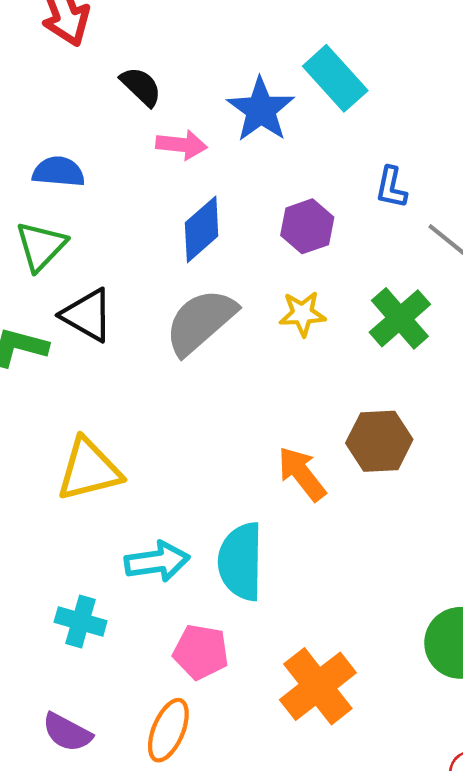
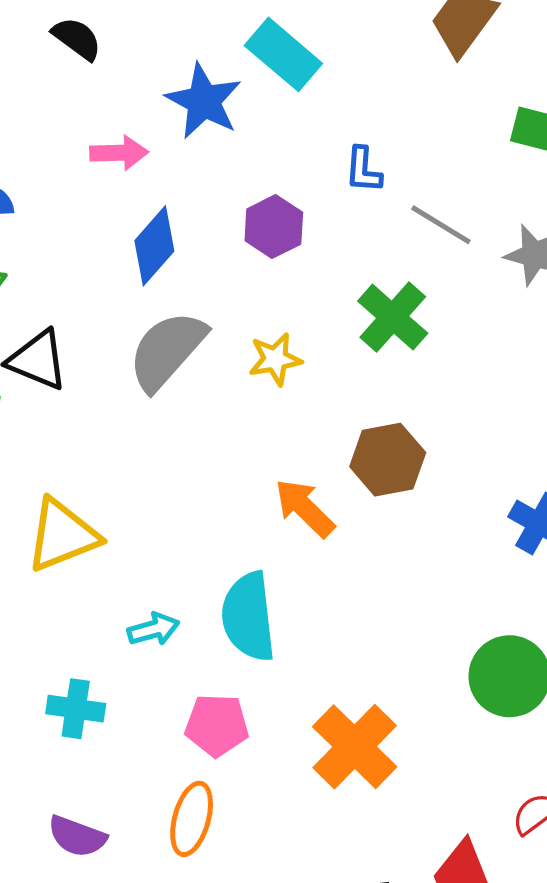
black semicircle: (141, 86) -> (77, 39), moved
yellow star: (302, 314) -> (275, 359), moved
cyan arrow: (157, 562) -> (154, 629), size x0.7

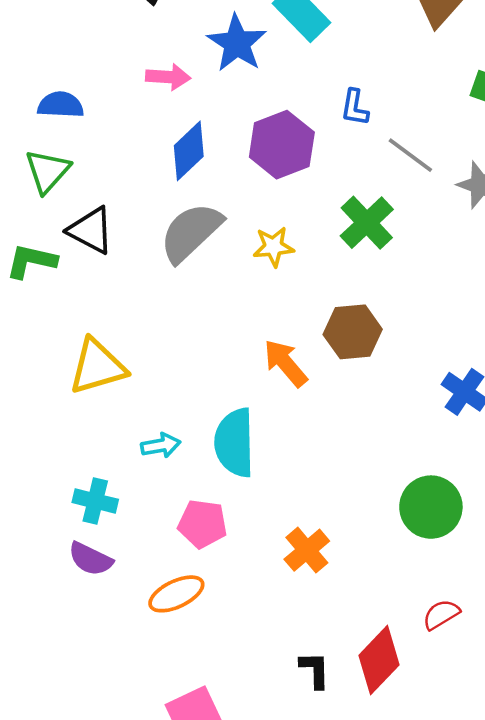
purple hexagon: (274, 227) -> (282, 145), size x1.4
orange cross: (355, 747) -> (307, 550), size x0.7
orange ellipse: (192, 819) -> (176, 594), turned 44
purple semicircle: (77, 836) -> (90, 559), moved

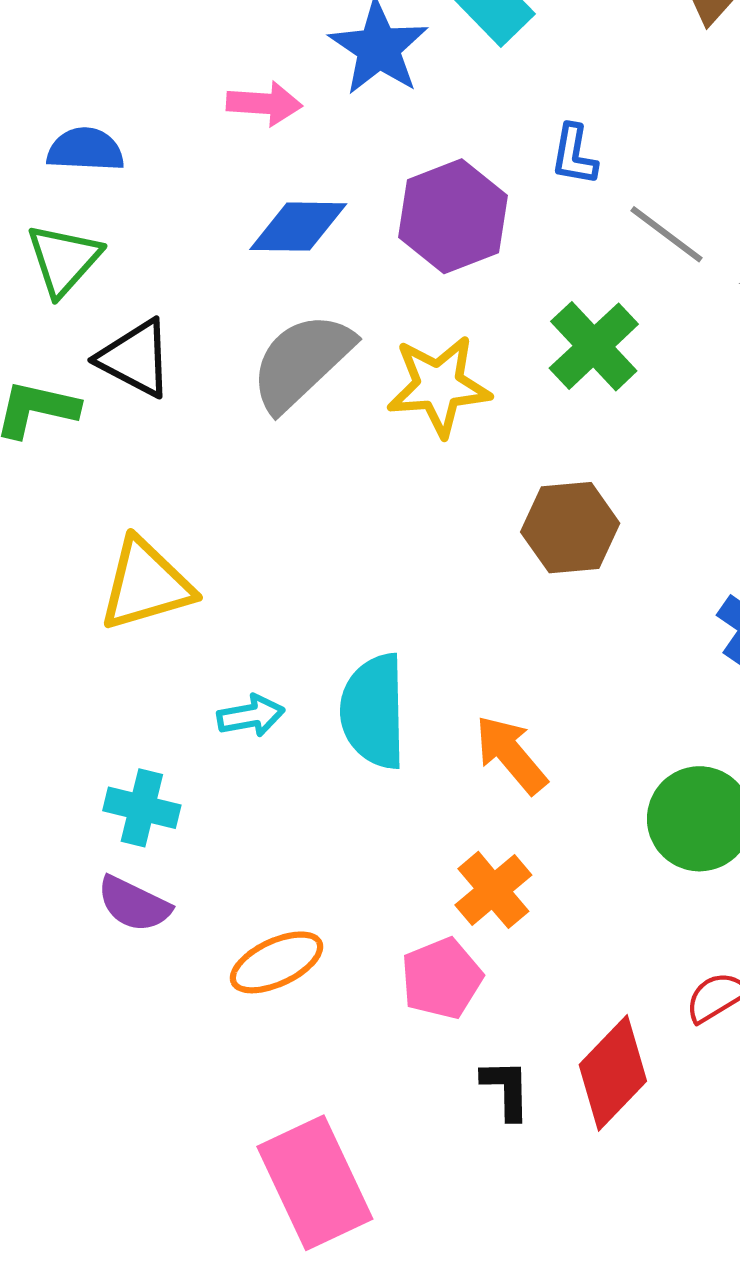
blue diamond: (189, 151) -> (298, 227), turned 44
yellow star: (273, 247) -> (439, 386), size x1.5
orange arrow: (285, 363) -> (511, 754), moved
pink pentagon: (202, 524) -> (442, 978), moved, turned -30

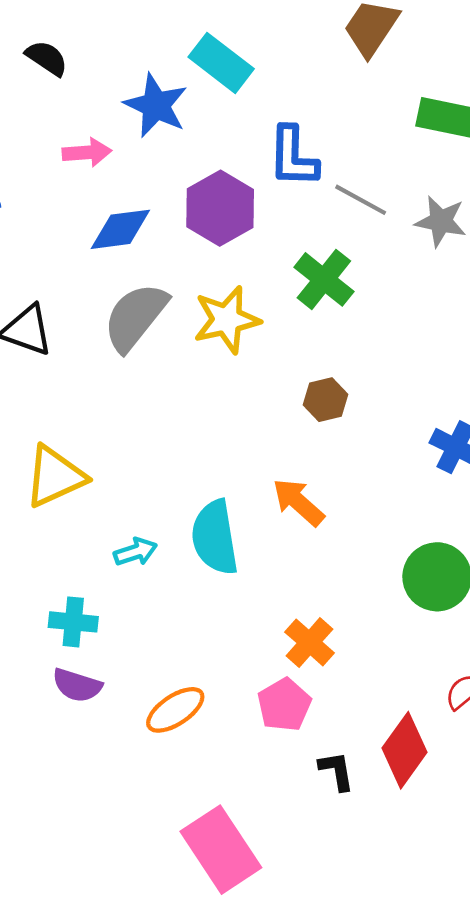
blue L-shape: (574, 155) -> (293, 157), size x1.6
brown hexagon: (570, 528) -> (326, 400), size x0.7
orange arrow: (511, 754) -> (298, 502), moved

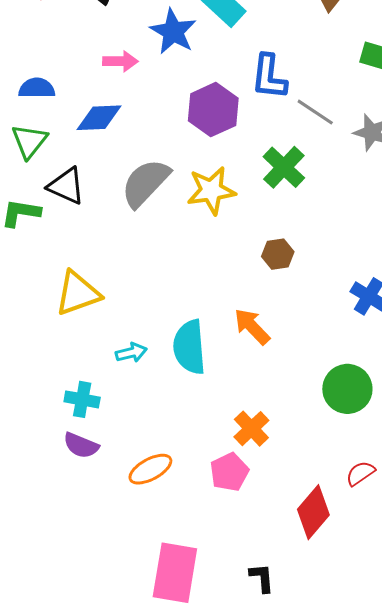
blue diamond: (120, 229) -> (99, 118), moved
black L-shape: (337, 771) -> (262, 578), moved
pink rectangle: (221, 850) -> (175, 573), turned 38

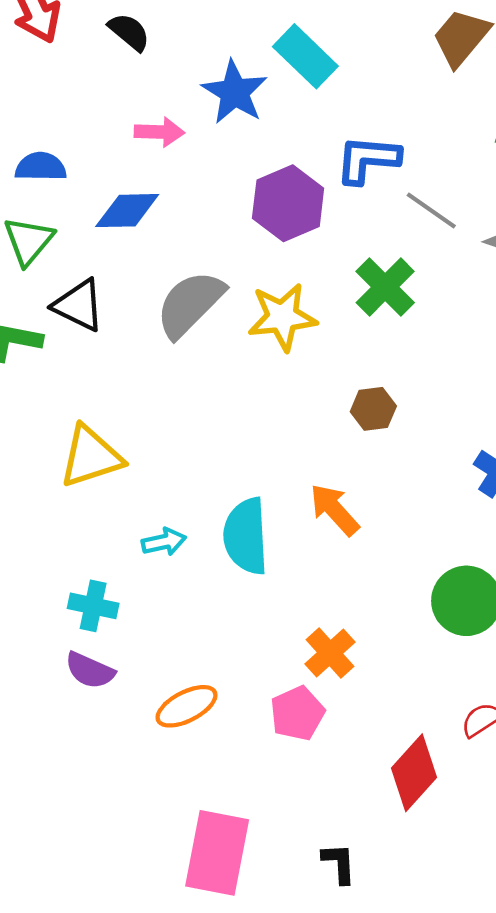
blue L-shape: (269, 77) -> (368, 159), turned 87

